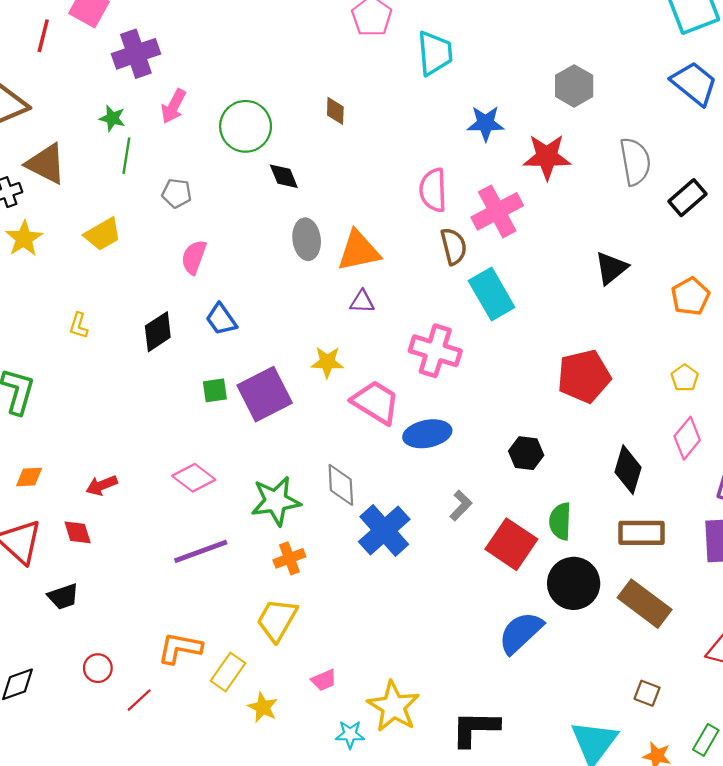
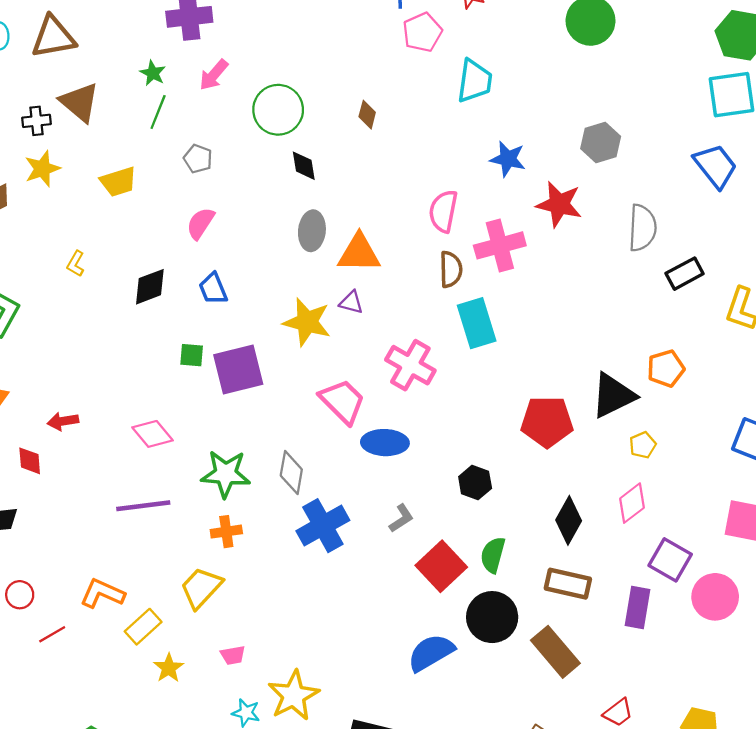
black triangle: (611, 268) -> (613, 396), moved, size x1.4
yellow star: (327, 362) -> (307, 322), moved, size x1.5

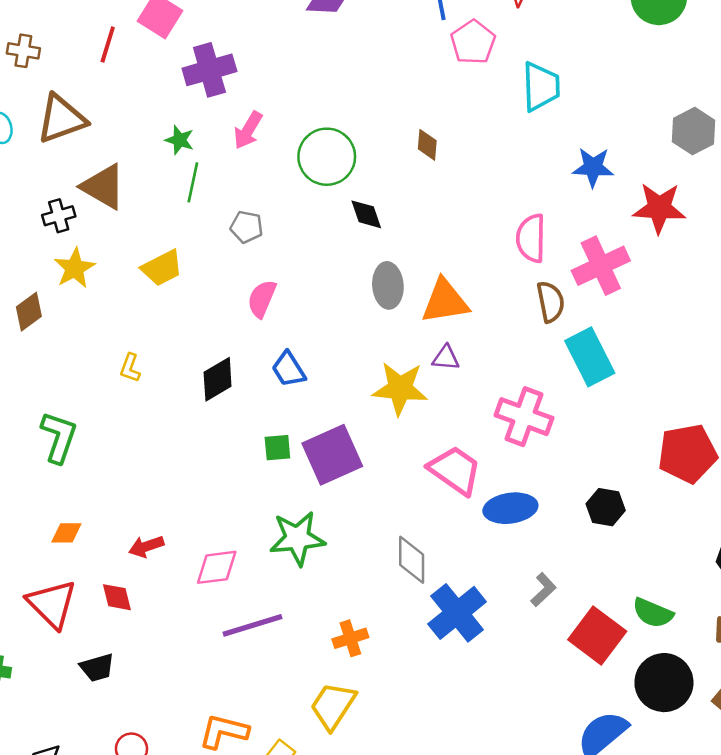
pink diamond: (153, 434) -> (217, 567), moved, turned -48
green star: (226, 474) -> (297, 538), moved
black hexagon: (475, 482) -> (606, 507), moved
green semicircle: (493, 555) -> (653, 613), turned -72

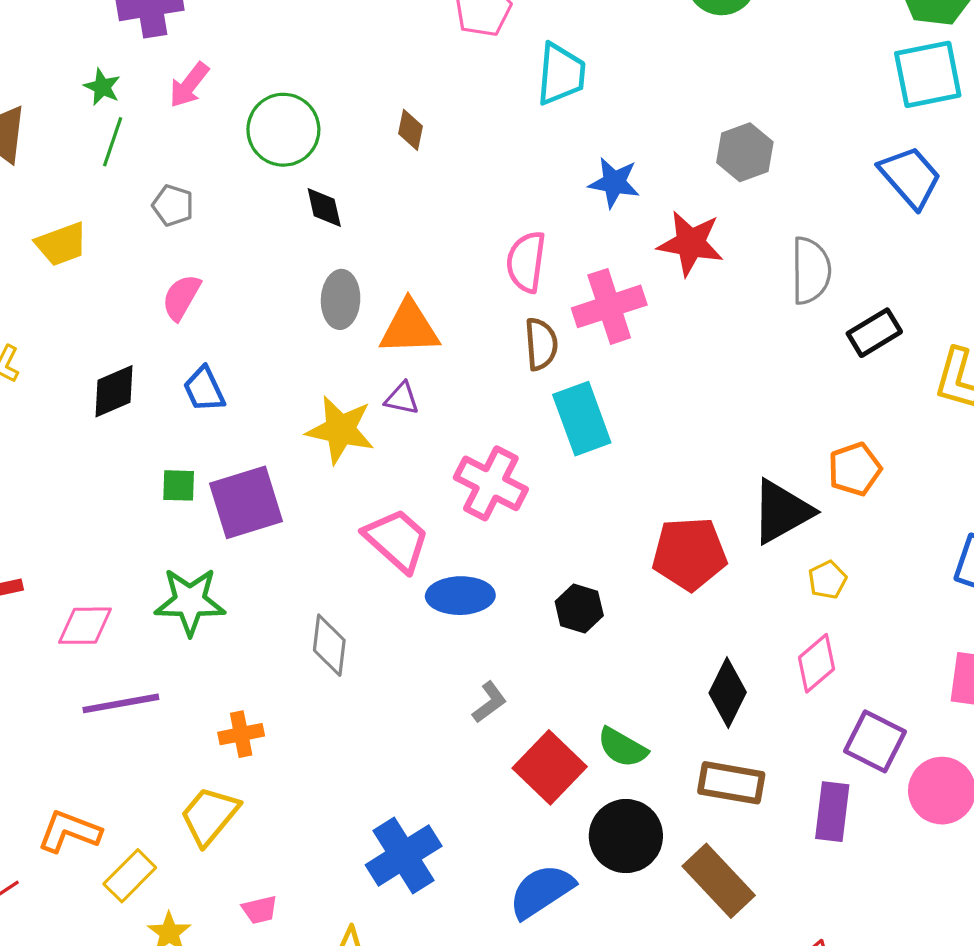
blue cross: (457, 613) -> (404, 855), moved

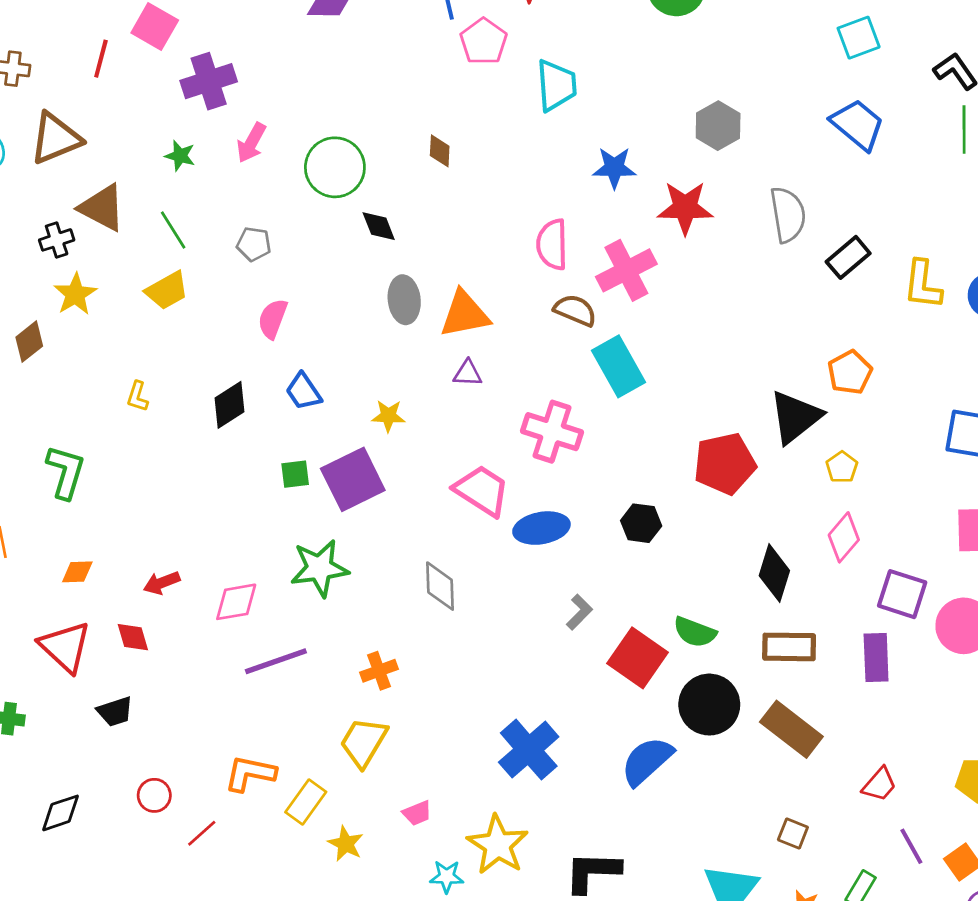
cyan square: (928, 74) -> (859, 38), size x0.7
green line: (113, 142) -> (173, 230), moved, turned -42
brown semicircle: (541, 344) -> (575, 310), turned -54
yellow star: (340, 430) -> (388, 416), moved, size x0.6

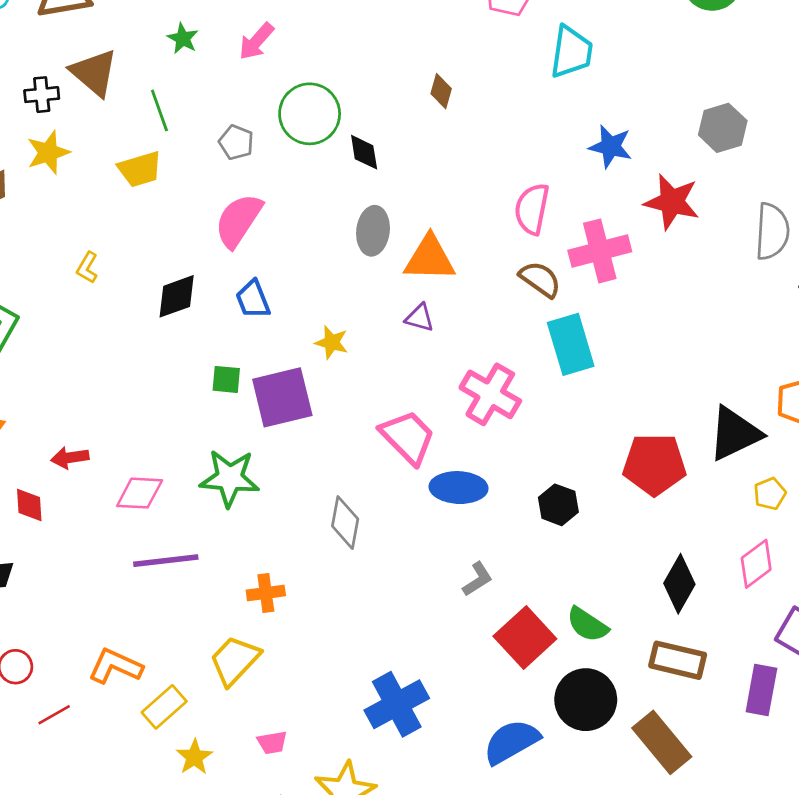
green circle: (335, 167) -> (310, 114), moved
pink semicircle: (273, 319) -> (238, 220), size x1.4

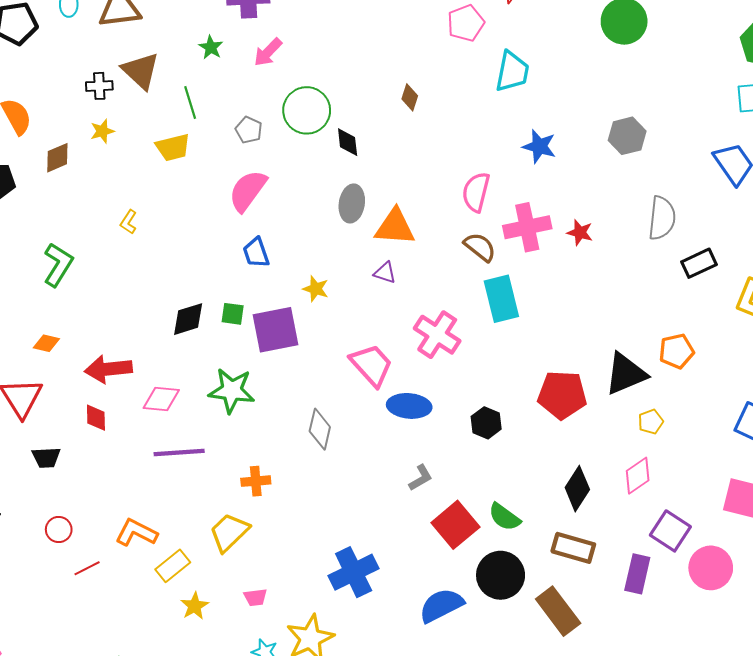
yellow star: (48, 152) -> (102, 131), size x0.7
red star: (672, 202) -> (580, 233), moved, size x0.6
black diamond: (177, 296) -> (188, 319), moved
red arrow: (70, 458) -> (108, 369), size x1.6
red diamond: (29, 505) -> (96, 418), moved

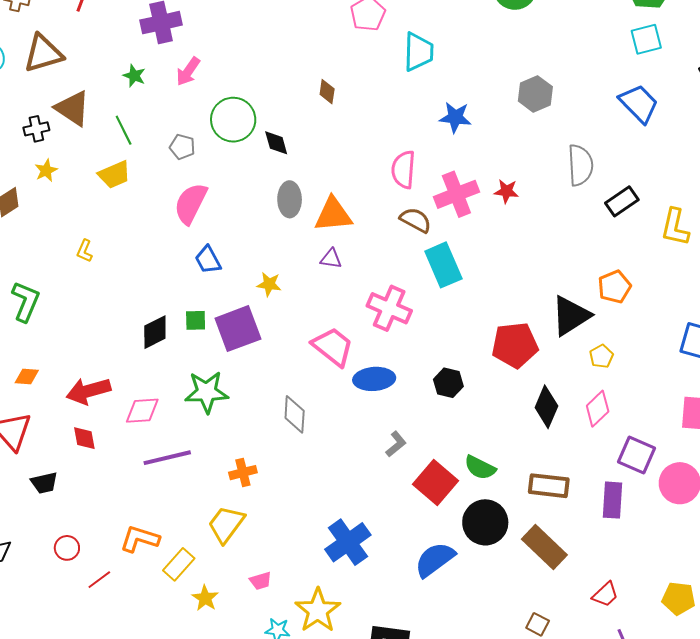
black diamond: (577, 489) -> (546, 407), moved

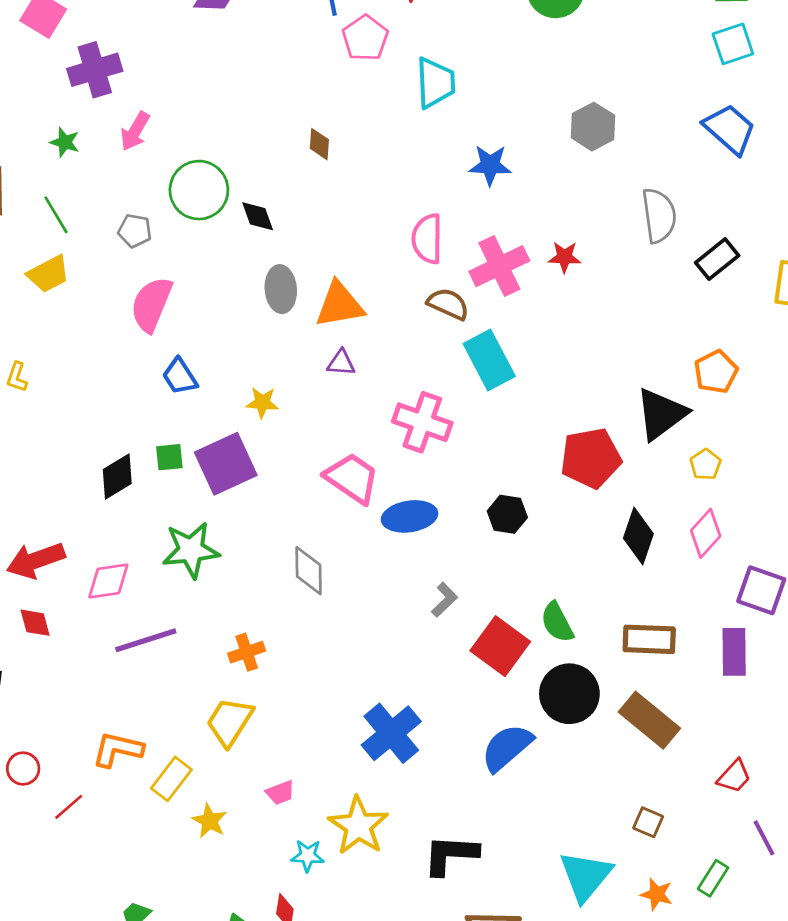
green semicircle: (480, 468) -> (557, 622), turned 40

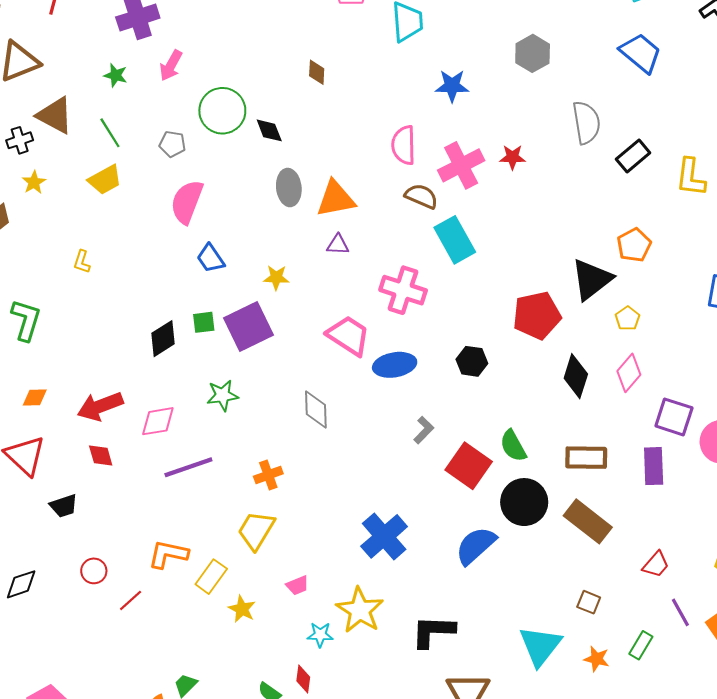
green star: (191, 550) -> (222, 395), size x0.7

